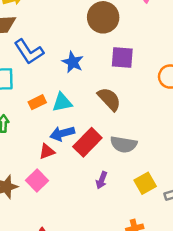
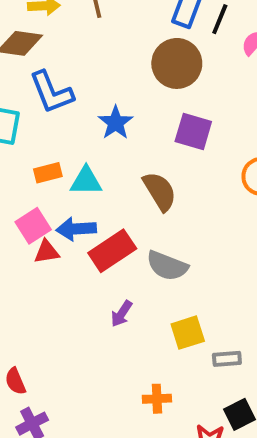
pink square: (37, 181) -> (33, 226), moved

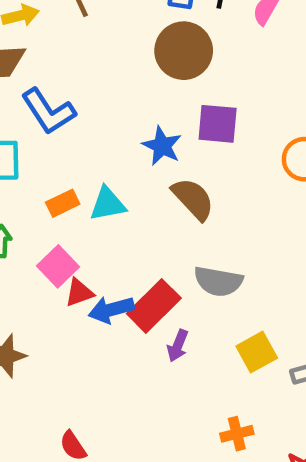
blue star: (116, 123) -> (162, 146), moved
blue arrow: (76, 229) -> (111, 310), moved
red rectangle: (112, 251) -> (154, 306), moved

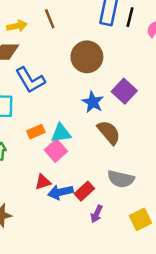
brown circle: (184, 51) -> (87, 57), moved
purple square: (218, 124) -> (124, 91), turned 35
pink square: (58, 266) -> (56, 151), moved
red rectangle: (154, 306) -> (84, 191), size x0.7

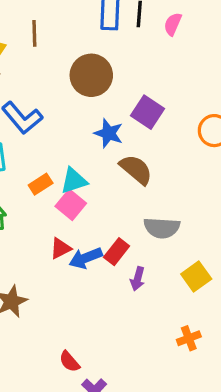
brown line: (50, 19) -> (34, 33), turned 30

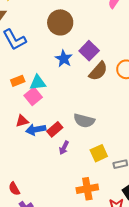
brown semicircle: (136, 169) -> (98, 71), moved, turned 80
orange cross: (189, 338) -> (87, 189), size x1.5

